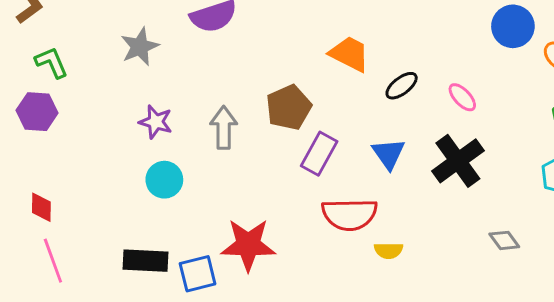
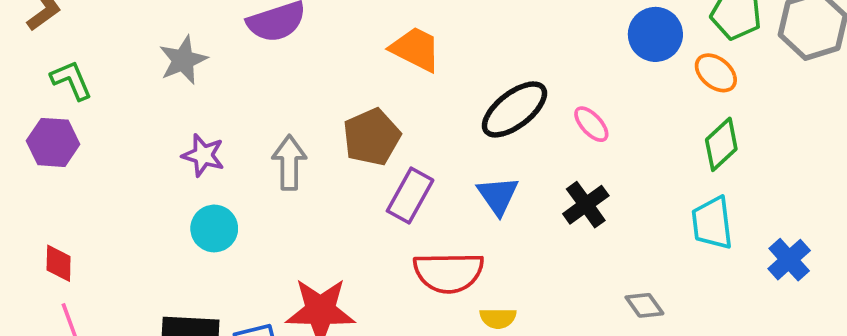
orange trapezoid: (349, 54) -> (416, 49), moved
black ellipse: (402, 86) -> (514, 109), size x1.6
black cross: (458, 161) -> (586, 205), size x0.7

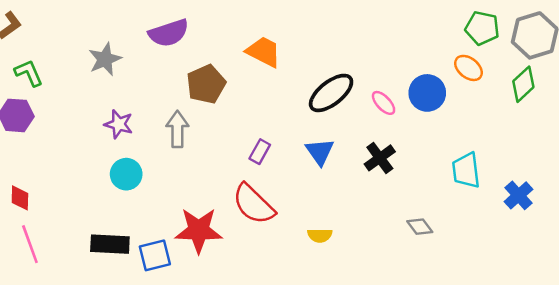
blue circle: (655, 34) -> (427, 93), moved
brown pentagon: (372, 137) -> (206, 84), moved
green diamond: (721, 144) -> (523, 84), moved
purple rectangle: (410, 196) -> (260, 152), size x0.7
red semicircle: (449, 272) -> (254, 204), moved, turned 45

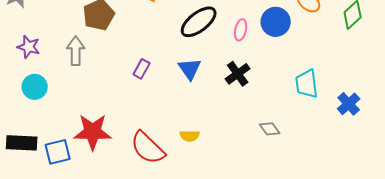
pink ellipse: (384, 103) -> (241, 30), turned 55
red semicircle: (254, 204) -> (148, 148), moved

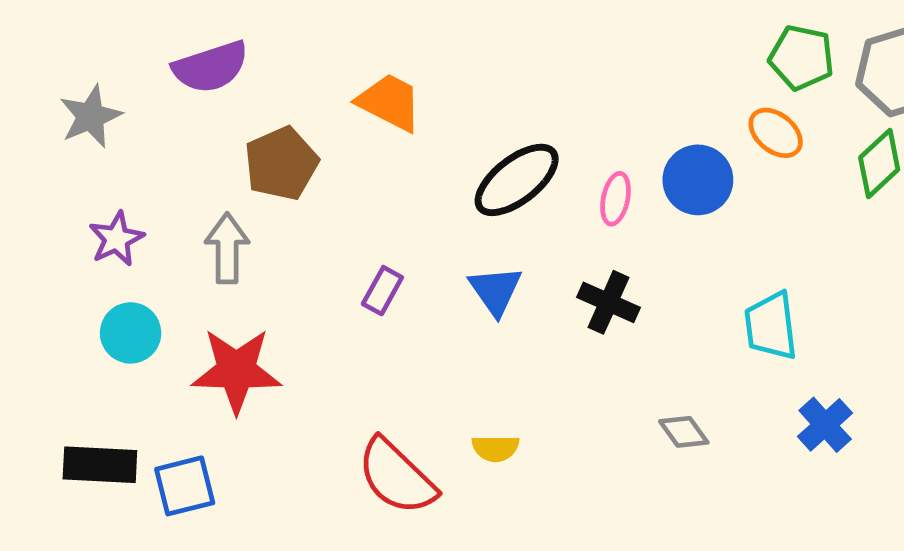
purple star: (29, 47) -> (116, 239), turned 30
black cross: (238, 74) -> (608, 302), turned -30
blue cross: (349, 104) -> (825, 425), moved
red star: (93, 132) -> (236, 371), moved

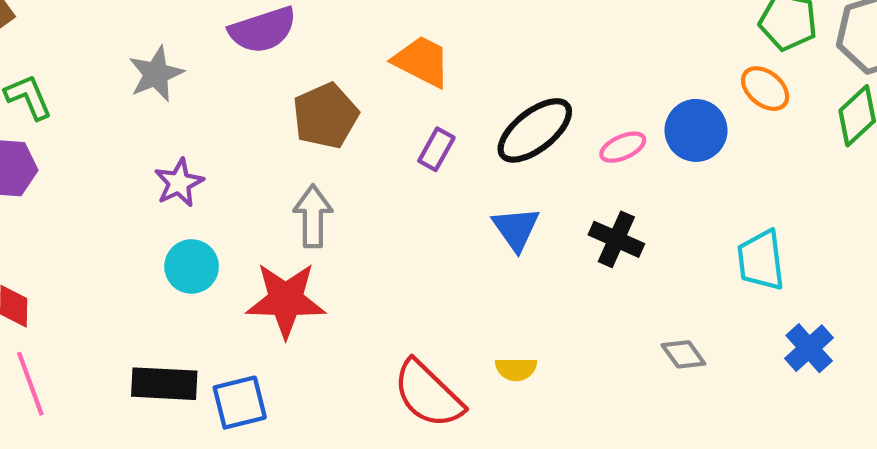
pink ellipse: (616, 199) -> (623, 147), turned 54
gray arrow: (227, 248) -> (313, 216), moved
purple rectangle: (382, 291) -> (436, 149), moved

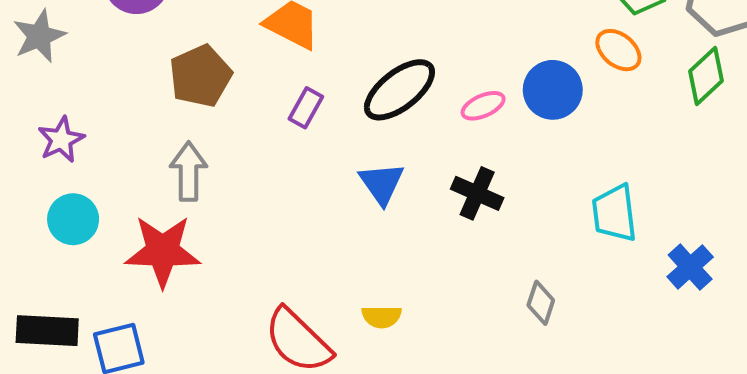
blue cross: (809, 348) -> (690, 267), moved
gray diamond: (683, 354) -> (541, 303), turned 54

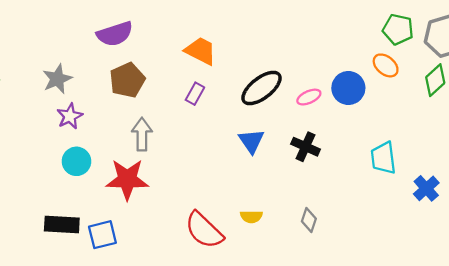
gray star: (39, 36) -> (57, 79), moved
brown pentagon: (200, 76) -> (127, 80), moved
purple rectangle: (306, 108) -> (195, 94), moved
gray diamond: (541, 303) -> (309, 220), moved

